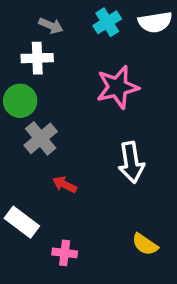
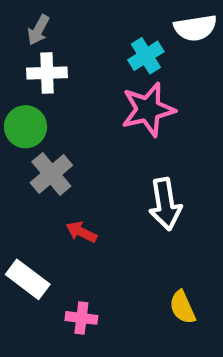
cyan cross: (107, 22) -> (146, 56), moved
gray arrow: (51, 26) -> (38, 30), moved, turned 95
yellow semicircle: (145, 244) -> (182, 307), turned 32

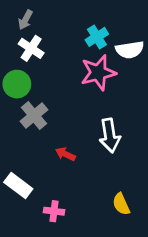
white semicircle: (195, 28) -> (130, 50), moved
white cross: (47, 73) -> (31, 48), turned 35
red arrow: (81, 232) -> (65, 154), moved

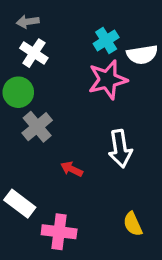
gray arrow: (25, 20) -> (28, 22), turned 54
pink cross: (54, 211) -> (59, 232), size x1.5

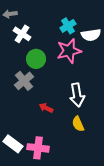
gray arrow: (28, 22) -> (10, 14), moved
green circle: (18, 92) -> (36, 59), moved
white rectangle: (20, 204) -> (13, 144), moved
yellow semicircle: (133, 224) -> (78, 124), moved

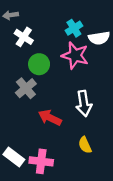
pink star: (69, 51) -> (75, 55), turned 30
red arrow: (46, 108) -> (50, 118), size x1.5
yellow semicircle: (78, 124) -> (85, 145), moved

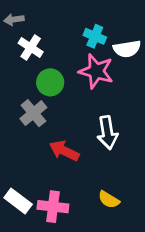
cyan cross: (74, 28) -> (95, 36), turned -35
yellow semicircle: (85, 145) -> (109, 200), moved, turned -35

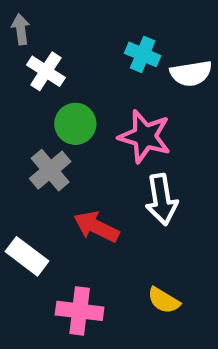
gray arrow: (14, 20) -> (21, 29), turned 90
pink star: (96, 71) -> (145, 136), moved
white rectangle: (18, 201) -> (27, 256), moved

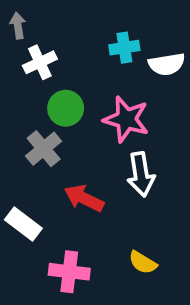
cyan cross: (143, 54) -> (124, 48), turned -32
white cross: (46, 71) -> (40, 62), turned 32

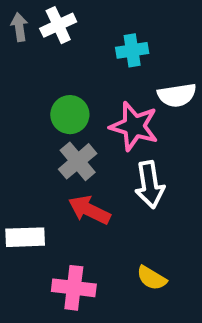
white cross: (40, 62) -> (58, 25), moved
white semicircle: (167, 64) -> (177, 95), moved
gray cross: (44, 149) -> (78, 161), moved
white rectangle: (23, 224) -> (25, 237), turned -39

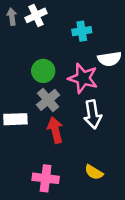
red arrow: (89, 210) -> (55, 130), turned 50
white rectangle: (25, 237) -> (15, 119), moved

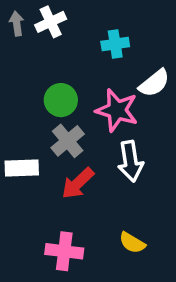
white semicircle: (110, 59) -> (154, 83), turned -30
red arrow: (55, 130) -> (78, 183), turned -120

